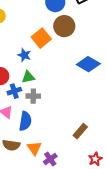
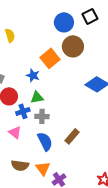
blue semicircle: (25, 121) -> (45, 141), moved, turned -36
brown rectangle: (80, 131) -> (72, 136), moved

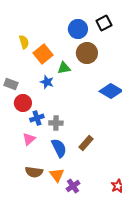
orange square: (50, 58) -> (43, 54), moved
green triangle: (37, 97) -> (64, 68), moved
pink triangle: (15, 132) -> (29, 139), turned 40

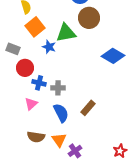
orange square: (43, 54) -> (35, 27), moved
green triangle: (64, 68) -> (66, 33), size x1.5
blue cross: (37, 118) -> (39, 83), turned 32

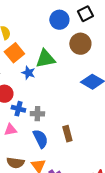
brown circle: (89, 18) -> (80, 44), moved
pink triangle: (31, 104) -> (10, 130), turned 32
brown rectangle: (88, 108) -> (67, 134), turned -56

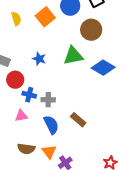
orange square: (14, 53) -> (45, 17), moved
green triangle: (45, 59) -> (73, 56), moved
brown rectangle: (67, 134) -> (78, 120), turned -35

